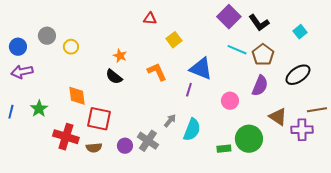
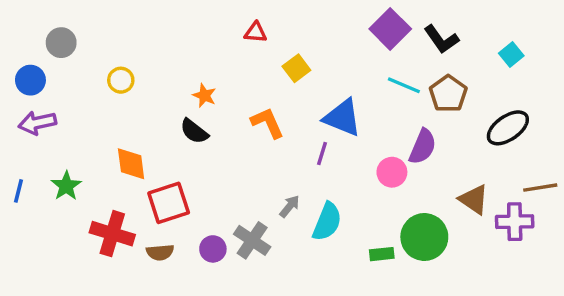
gray circle: (47, 36) -> (61, 43), moved
purple semicircle: (260, 86) -> (423, 147), moved
red square: (99, 119) -> (169, 203), turned -30

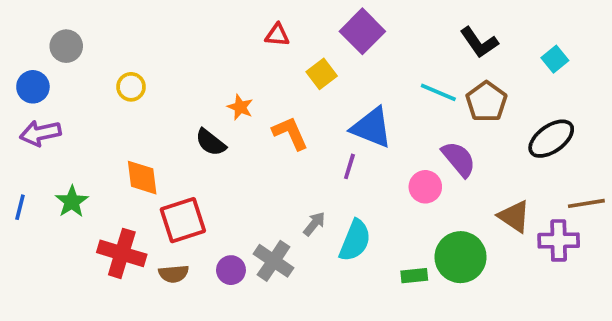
purple square: (390, 29) -> (362, 31), moved
orange star: (204, 95) -> (240, 107), moved
purple semicircle: (423, 147) -> (459, 159), turned -63

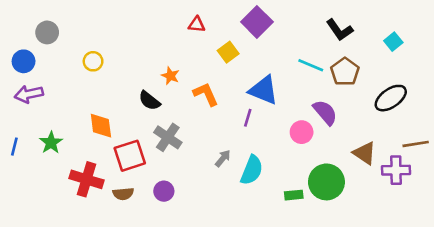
gray cross: (274, 261) -> (168, 137), moved

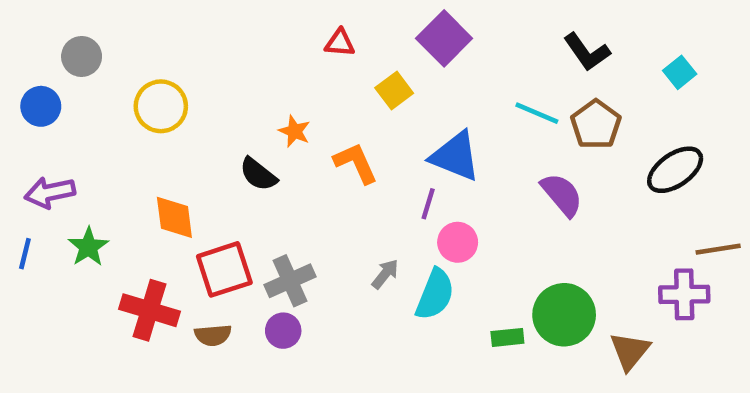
yellow circle: (93, 61) -> (161, 106), size x1.5
purple arrow: (29, 94) -> (50, 192), moved
pink circle: (302, 132) -> (458, 242), moved
gray cross: (168, 137) -> (290, 281), moved, turned 32
brown triangle: (364, 153) -> (630, 351), moved, turned 35

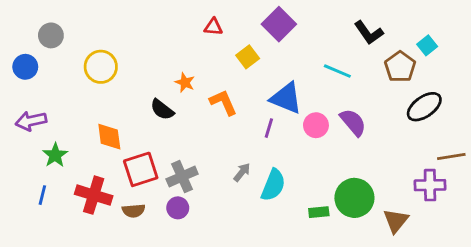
brown pentagon: (596, 124) -> (400, 67), moved
pink circle: (458, 242) -> (316, 125), moved
blue line: (25, 254) -> (42, 195), moved

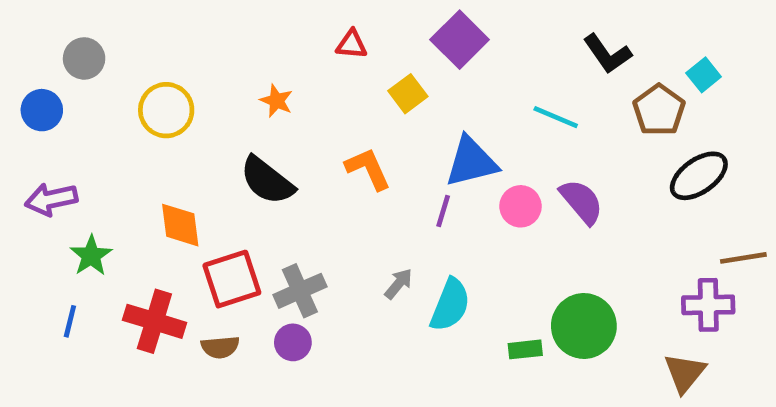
orange star: (185, 82) -> (276, 101), moved
blue triangle: (286, 98) -> (471, 162), turned -36
black semicircle: (162, 110) -> (267, 181), size x1.4
brown triangle: (396, 221) -> (685, 373), moved

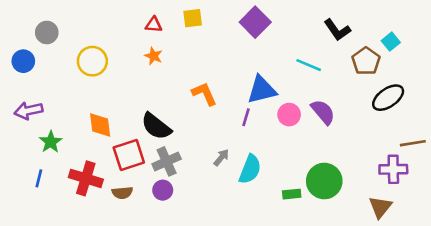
red triangle: (352, 44) -> (154, 25), moved
yellow square: (408, 94) -> (193, 18), moved, turned 30
black semicircle: (267, 181) -> (156, 126), moved

